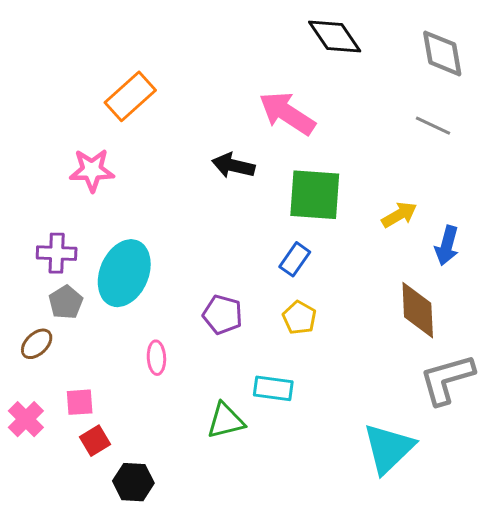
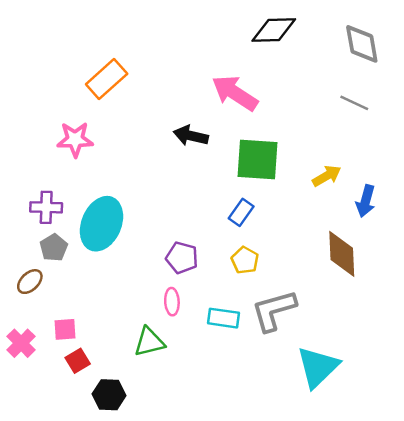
black diamond: (335, 36) -> (274, 30), turned -57
pink ellipse: (156, 358) -> (172, 302), moved
gray L-shape: (447, 379) -> (274, 310), moved
green triangle: (226, 421) -> (149, 342), moved

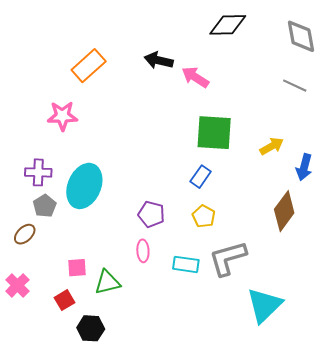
pink arrow: (235, 93) -> (195, 77), size x0.7
black arrow: (191, 136) -> (159, 60), moved
brown diamond: (342, 254) -> (284, 211), turned 39
pink square: (65, 329) -> (77, 268), moved
green triangle: (149, 342) -> (107, 282), moved

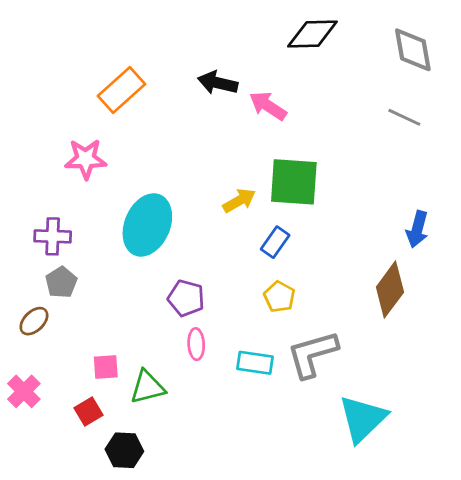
yellow arrow: (272, 146) -> (239, 201), moved
cyan ellipse: (84, 186) -> (147, 225), moved
purple pentagon: (151, 214) -> (186, 298), moved

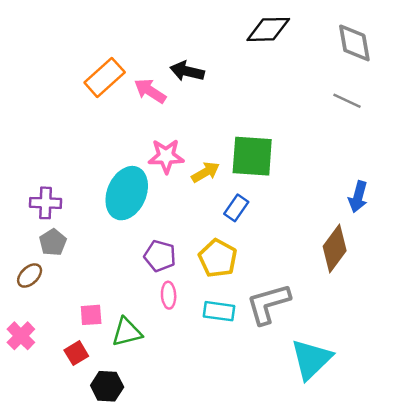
pink arrow: (268, 106) -> (150, 91), moved
pink star: (86, 159) -> (166, 156), moved
yellow pentagon: (279, 297) -> (218, 258), moved, size x1.4

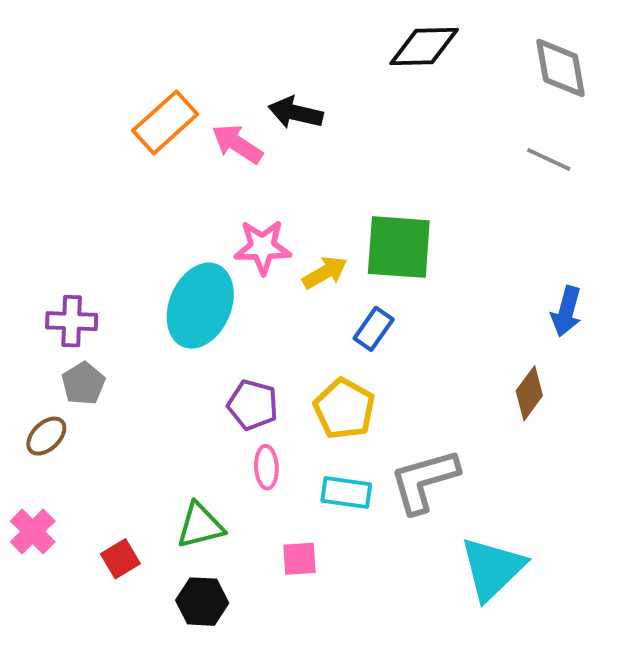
brown diamond: (335, 248) -> (529, 393), size x0.7
pink square: (91, 315) -> (300, 559), moved
black hexagon: (107, 386) -> (202, 602), moved

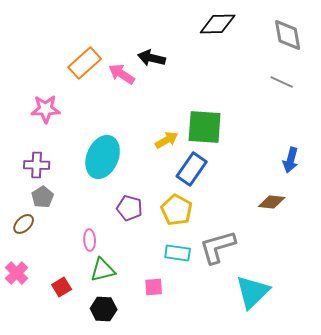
pink star: (263, 247) -> (46, 109), moved
blue rectangle: (374, 329) -> (192, 169), size x1.5
brown diamond: (529, 393) -> (272, 202), turned 60
pink ellipse: (266, 467) -> (90, 240), moved

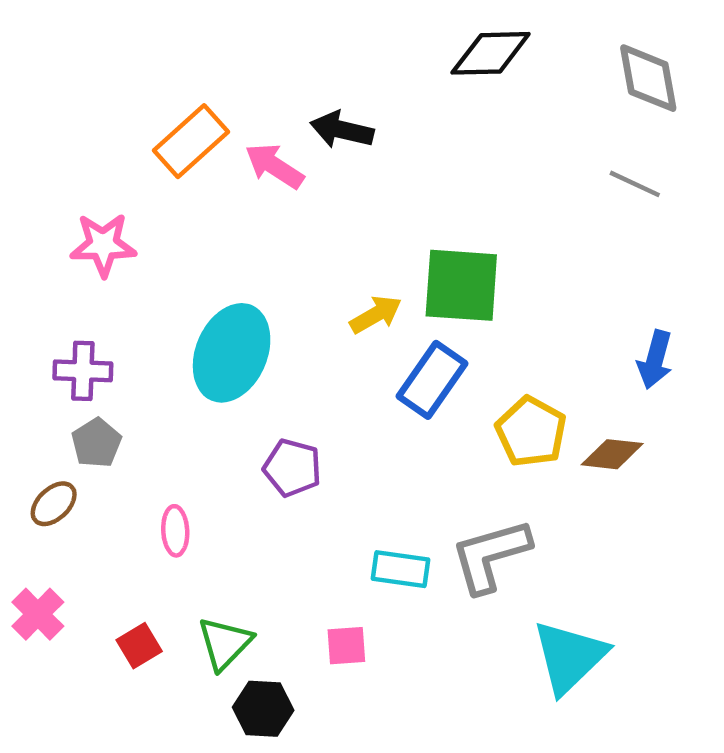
yellow pentagon: (177, 210) -> (531, 432), moved
pink ellipse: (90, 240) -> (175, 531), moved
green triangle: (103, 270) -> (225, 643), moved, turned -32
black hexagon: (104, 309) -> (263, 709), moved

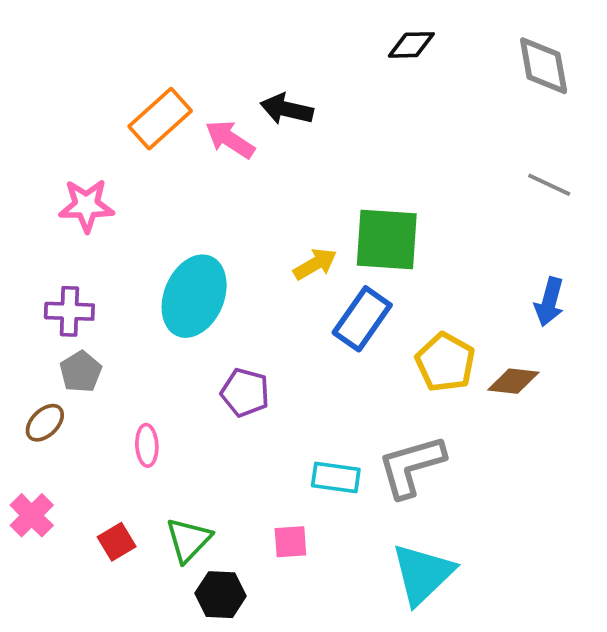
black diamond: (491, 53) -> (411, 45), size x0.7
gray line: (635, 184) -> (549, 185), moved
cyan triangle: (569, 657) -> (423, 574), moved

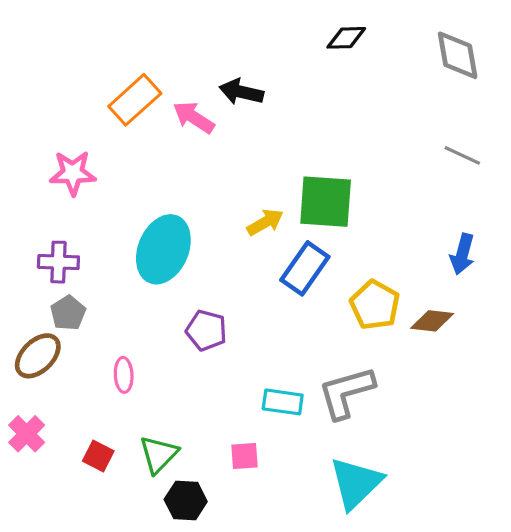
brown ellipse: (45, 423) -> (38, 356), size x1.4
red square: (117, 542) -> (98, 456), turned -32

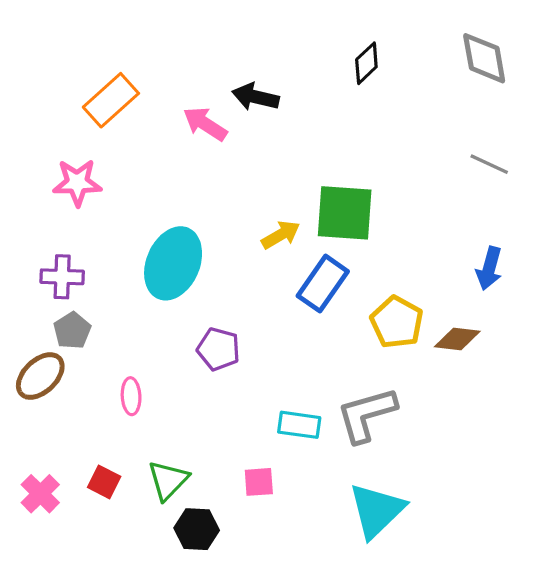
black diamond: (346, 38) -> (366, 63), moved, turned -42
orange rectangle: (135, 100) -> (111, 100), moved
pink cross: (27, 434) -> (40, 494), moved

